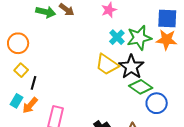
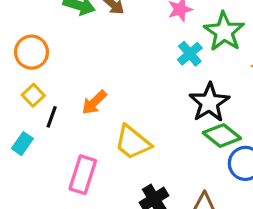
green star: (139, 38) -> (224, 32), moved, turned -30
yellow trapezoid: (107, 64) -> (133, 142), moved
orange arrow: (30, 105) -> (94, 102), moved

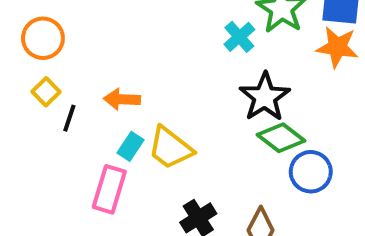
orange arrow: (94, 102) -> (122, 99), turned 48
cyan rectangle: (22, 144) -> (131, 146), moved

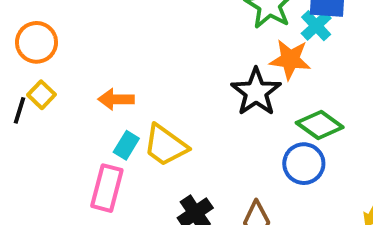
cyan cross: (239, 37) -> (316, 26), moved
orange star: (337, 47) -> (290, 59), moved
black line: (69, 118) -> (20, 110), moved
green diamond: (281, 138) -> (320, 125), moved

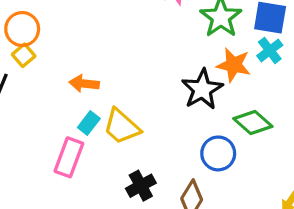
cyan cross: (316, 26) -> (270, 50), moved
yellow square: (41, 95) -> (24, 55), moved
blue circle: (304, 164) -> (218, 153), moved

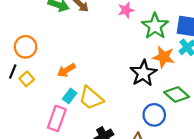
orange circle: (22, 29) -> (26, 47), moved
yellow square: (24, 55) -> (27, 79), moved
orange arrow: (84, 84) -> (66, 70), turned -36

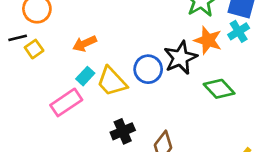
black line: (13, 71) -> (18, 38), turned 48
blue circle: (154, 115) -> (148, 69), moved
pink rectangle: (57, 118) -> (66, 102), turned 30

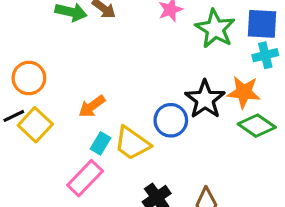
cyan cross: (239, 31) -> (265, 55), turned 30
orange star: (208, 40) -> (244, 92), moved
yellow square: (34, 49) -> (35, 125), size x1.5

